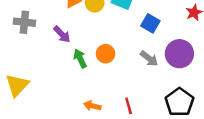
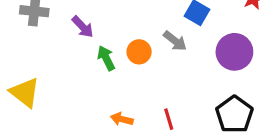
gray arrow: (149, 59) -> (175, 41), moved
yellow triangle: (17, 85) -> (25, 93), turned -35

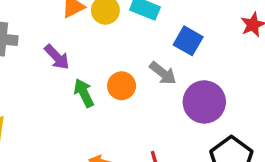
purple circle: (234, 52) -> (204, 102), moved

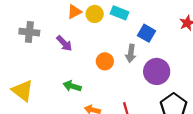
gray arrow: (163, 73) -> (131, 53), turned 60
green arrow: (84, 93) -> (72, 86), moved, turned -48

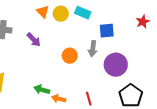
orange triangle: (74, 12) -> (43, 12), turned -48
blue square: (147, 33) -> (107, 31), turned -35
green arrow: (72, 86) -> (42, 90), moved

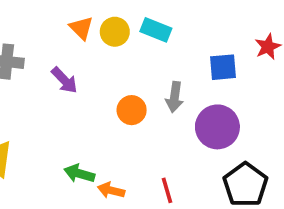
blue square: (107, 31) -> (223, 67), moved

